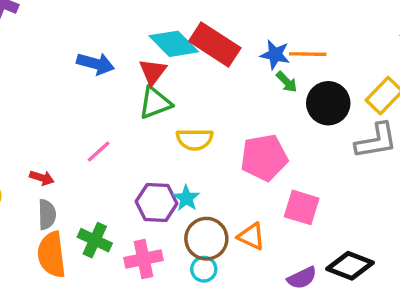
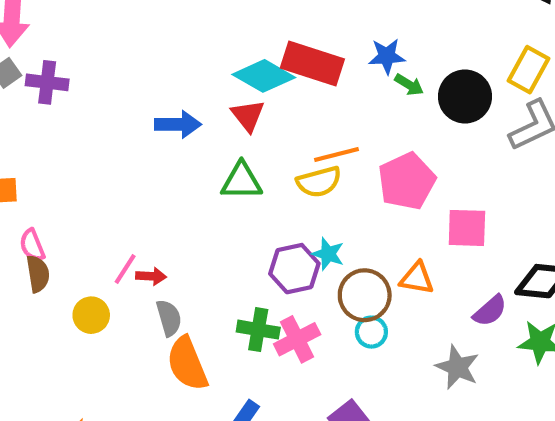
orange line: (308, 54) -> (336, 155), moved
green triangle: (155, 103) -> (242, 181), moved, turned 36
pink line: (99, 152) -> (125, 269), moved
green cross: (95, 240) -> (258, 330), moved

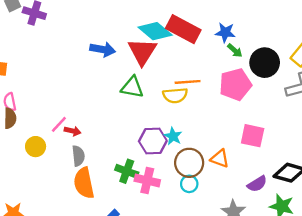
red triangle: (248, 116) -> (142, 52), size x1.5
pink pentagon: (407, 181) -> (235, 84), moved
pink cross: (297, 339) -> (147, 181), turned 30

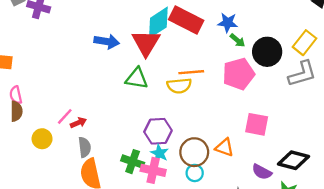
cyan diamond: (155, 31) -> (158, 23), turned -72
red arrow: (73, 131) -> (78, 123), turned -35
cyan star: (173, 136) -> (159, 153), moved
purple semicircle: (257, 184) -> (262, 172), turned 60

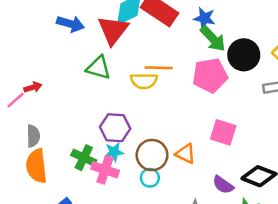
green arrow: (237, 40) -> (213, 39), size x1.6
red arrow: (78, 123) -> (33, 87), moved
cyan star: (159, 153) -> (114, 152), turned 30

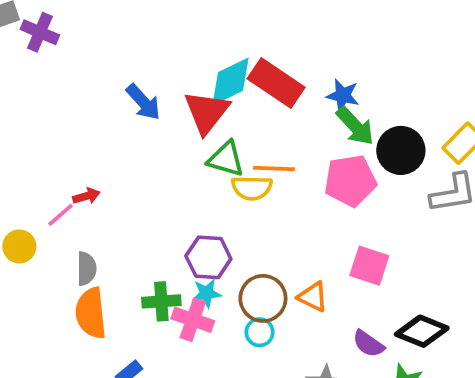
blue arrow: (70, 24) -> (143, 102), turned 32
green triangle: (98, 68) -> (226, 159), moved
green cross: (84, 158) -> (161, 301), turned -30

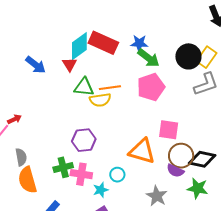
red triangle: (207, 112) -> (70, 64), size x0.6
black circle: (401, 150) -> (188, 56), moved
cyan star: (207, 293) -> (101, 190), moved
orange triangle: (313, 297) -> (142, 151), size x1.6
brown circle: (263, 298) -> (181, 156), moved

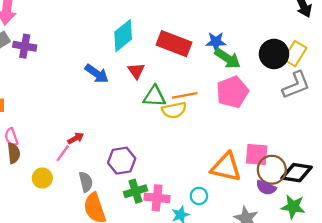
cyan diamond: (79, 46) -> (123, 36), moved
pink square: (169, 130) -> (257, 154), moved
purple hexagon: (84, 140) -> (122, 161), moved

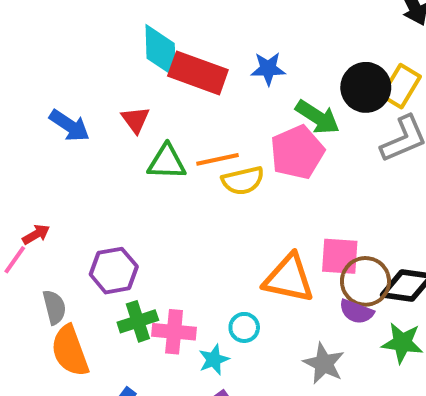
cyan diamond: (123, 36) -> (161, 51), moved, turned -52
green arrow: (228, 58) -> (318, 117), moved
yellow semicircle: (174, 110) -> (243, 181), moved

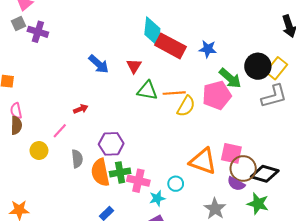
yellow semicircle: (243, 181) -> (186, 106), turned -55
red arrow: (36, 234) -> (81, 109), moved
orange semicircle: (70, 351) -> (100, 172), moved

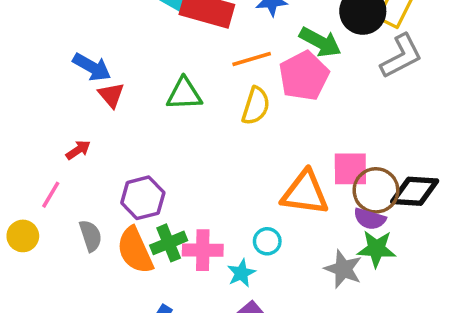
red triangle: (134, 66) -> (111, 95), moved
orange line: (174, 93) -> (252, 59), moved
green star: (258, 204) -> (376, 249), moved

